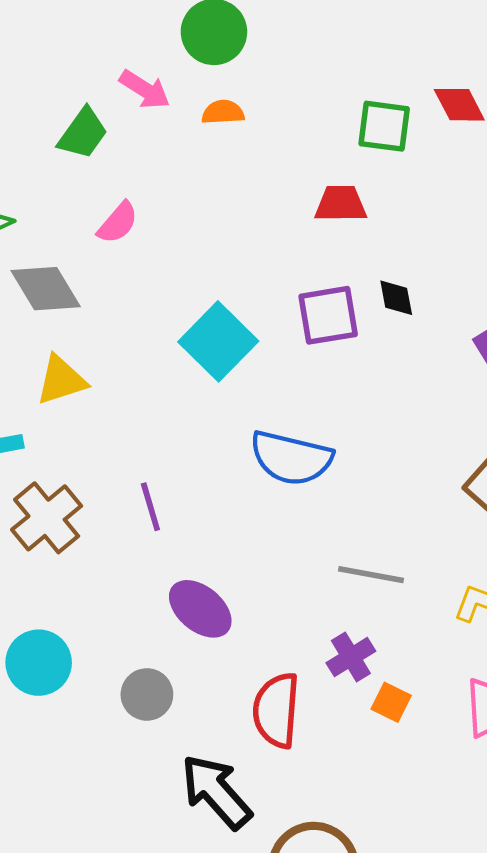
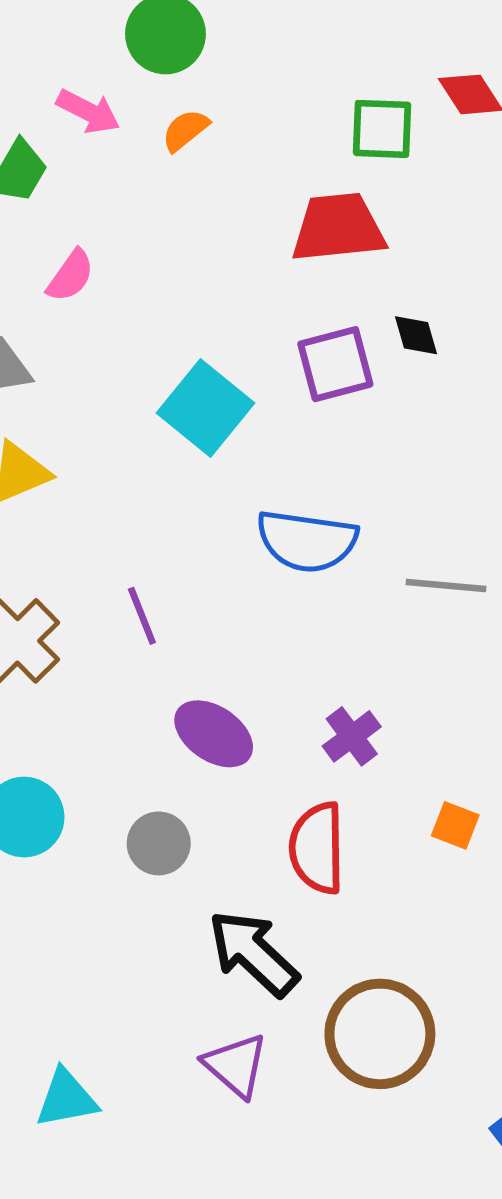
orange semicircle: (223, 112) -> (185, 130), turned -30
red trapezoid: (341, 204) -> (338, 228), size x1.5
gray line: (371, 575) -> (446, 586), moved
purple cross: (351, 657) -> (352, 736), moved

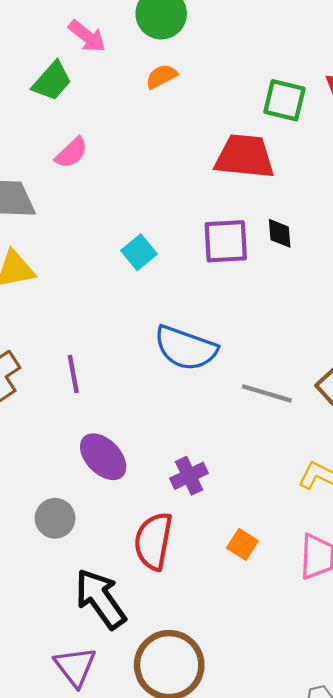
pink arrow: (88, 111) -> (87, 36), moved
cyan square: (205, 408) -> (139, 252), size x0.6

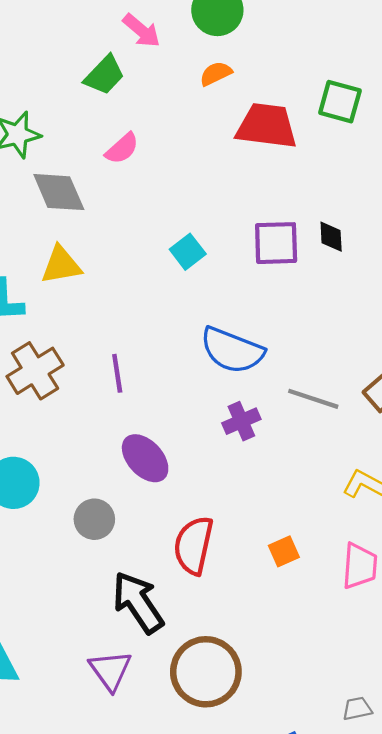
red trapezoid: (245, 156) -> (267, 126), moved
purple cross: (189, 476) -> (241, 421), moved
orange square: (242, 544) -> (284, 551), turned 32

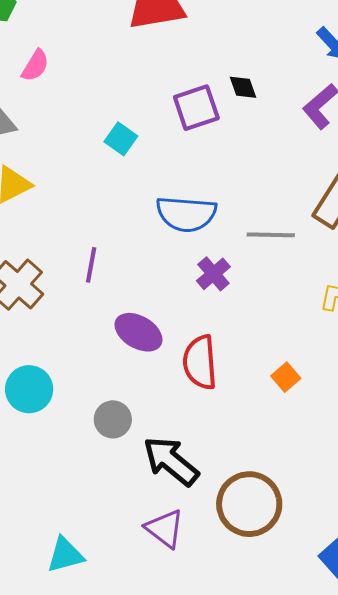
purple line: (117, 373) -> (91, 265), turned 36
gray circle: (94, 519) -> (113, 419), moved
red semicircle: (194, 545) -> (200, 362), moved

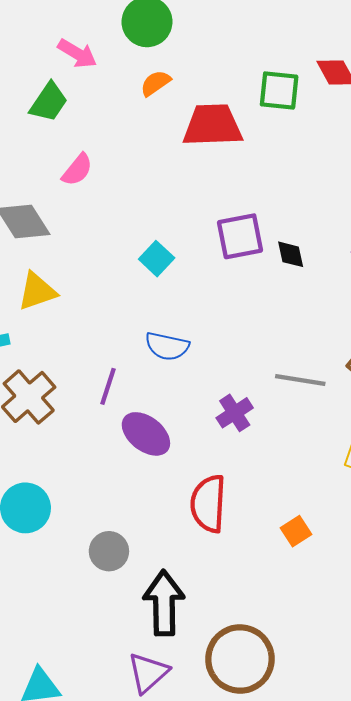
black diamond: (243, 87) -> (291, 254), moved
blue semicircle: (186, 214) -> (167, 346), moved, size x0.7
purple ellipse: (138, 332) -> (146, 434), moved
black arrow: (171, 461) -> (164, 603), turned 42
purple triangle: (165, 529) -> (148, 673), turned 33

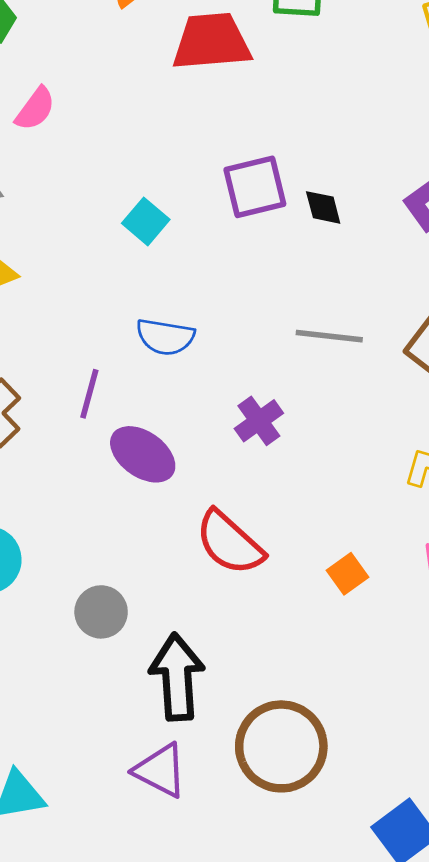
gray line: (300, 380) -> (329, 336), moved
red semicircle: (208, 504) -> (230, 543), turned -48
purple triangle: (148, 673) -> (160, 770), turned -48

